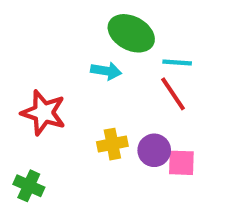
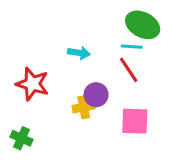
green ellipse: (131, 33) -> (143, 25), moved
purple circle: (154, 150) -> (96, 95), moved
pink square: (181, 163) -> (135, 121), size x1.4

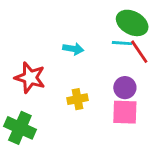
red line: (129, 70) -> (139, 52), moved
purple circle: (96, 95) -> (125, 88), moved
green cross: (22, 138) -> (20, 128), size x1.5

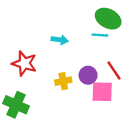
red line: (139, 52) -> (114, 71), moved
purple circle: (125, 88) -> (88, 75), moved

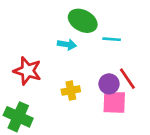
green ellipse: (108, 19) -> (83, 21), moved
purple circle: (88, 75) -> (109, 84), moved

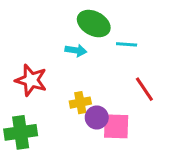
purple circle: (109, 84) -> (97, 117), moved
pink square: (114, 102) -> (116, 126), moved
green cross: (18, 117) -> (21, 132), turned -32

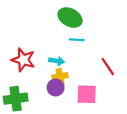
cyan line: (127, 44) -> (77, 40), moved
cyan arrow: (76, 50) -> (57, 61), moved
purple circle: (97, 117) -> (56, 88), moved

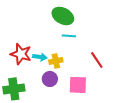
cyan arrow: (57, 61) -> (40, 57), moved
yellow cross: (60, 76) -> (56, 61), moved

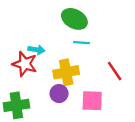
cyan arrow: (40, 57) -> (37, 50), moved
yellow cross: (56, 61) -> (66, 72), size x1.5

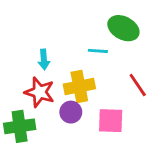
green ellipse: (74, 19) -> (123, 28), moved
cyan arrow: (37, 50) -> (44, 59), turned 77
red star: (25, 64) -> (40, 92), moved

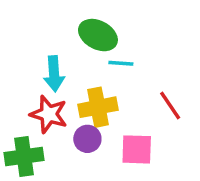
green ellipse: (123, 28) -> (98, 35), moved
cyan arrow: (44, 59) -> (54, 74), size x1.4

